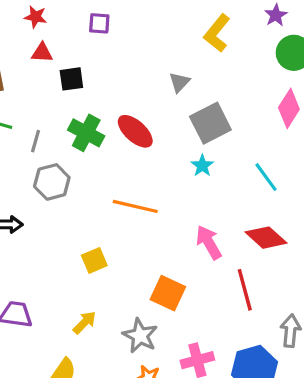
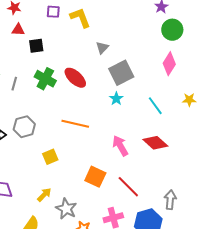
yellow L-shape: (217, 33) -> (80, 18), moved, turned 120
gray hexagon: (52, 182) -> (24, 127), moved
red line: (245, 290) -> (128, 187), moved, turned -30
gray star: (140, 336) -> (66, 209), moved

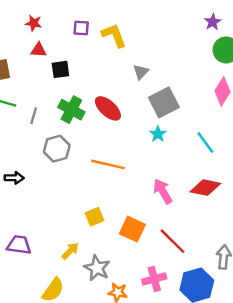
gray hexagon: (24, 127) -> (57, 149), moved
red diamond: (155, 143) -> (205, 188), turned -30
yellow square: (50, 157) -> (95, 217), moved

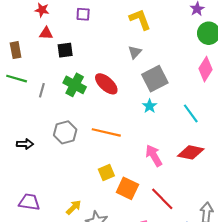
yellow L-shape: (114, 35) -> (140, 19), moved
gray hexagon: (57, 149) -> (65, 132), moved
yellow square: (95, 217) -> (106, 173), moved

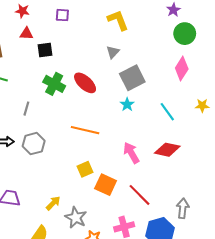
gray line: (42, 90) -> (26, 109), moved
gray hexagon: (65, 132) -> (34, 144), moved

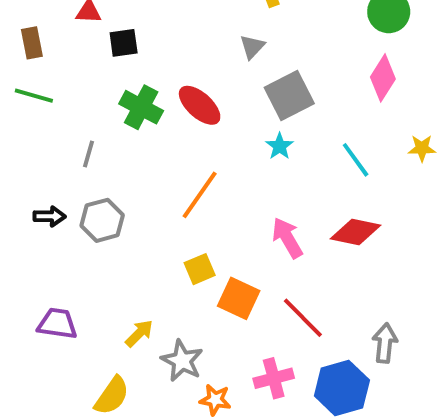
orange line: (85, 130) -> (200, 195), turned -68

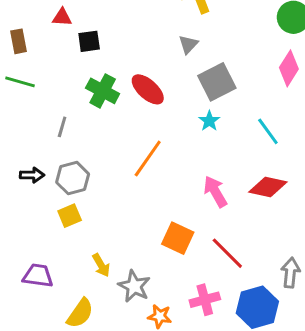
yellow square: (200, 269) -> (70, 216), moved
purple trapezoid: (57, 324) -> (38, 276), moved
yellow arrow: (139, 333) -> (101, 265), turned 105

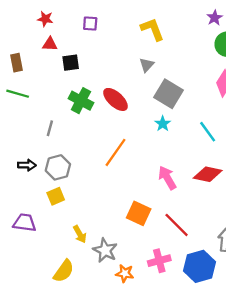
gray square: (217, 82) -> (168, 94), turned -32
purple trapezoid: (38, 276) -> (25, 223), moved

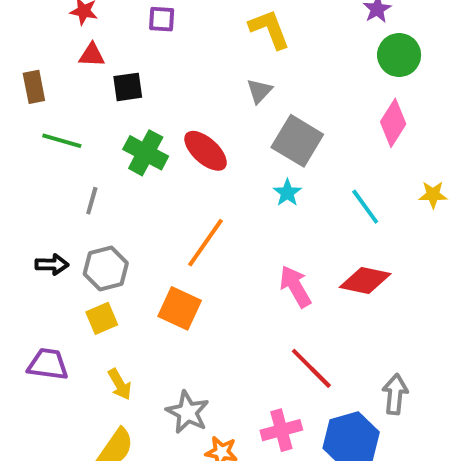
green line: (18, 94) -> (62, 141), moved
orange square: (139, 213) -> (180, 308), moved
yellow arrow: (80, 234) -> (120, 384), moved

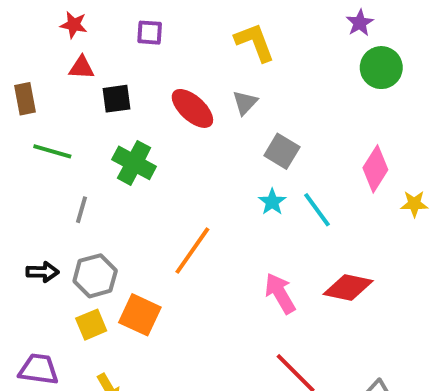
pink diamond: (393, 123) -> (375, 169), moved
gray square: (297, 141) -> (282, 151), size x0.7
red ellipse: (206, 151) -> (192, 108), moved
cyan line: (365, 207) -> (317, 210), moved
orange square: (180, 308) -> (140, 315), moved

